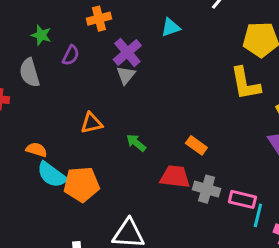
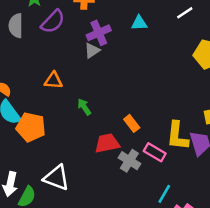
purple semicircle: (71, 55) -> (53, 22), size x1.5
yellow L-shape: (245, 84) -> (177, 136), moved
red trapezoid: (175, 177) -> (107, 143), turned -35
pink rectangle: (242, 199) -> (155, 152), moved

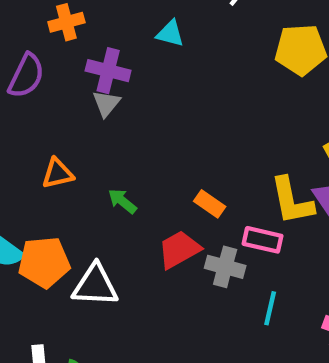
cyan triangle: (139, 23) -> (170, 34), turned 35
purple cross: (99, 33) -> (108, 71), turned -35
white triangle: (56, 178) -> (95, 285), moved
cyan line: (164, 194) -> (270, 308), moved

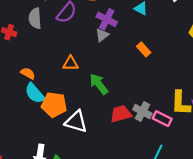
green arrow: (122, 201) -> (99, 84), size x1.5
orange rectangle: (210, 204) -> (144, 49), moved
gray cross: (225, 267) -> (142, 112), moved

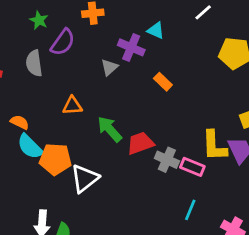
gray semicircle: (35, 18) -> (34, 63), moved
purple cross: (107, 19) -> (131, 47), moved
red trapezoid: (121, 114) -> (140, 143), moved
white triangle: (76, 122) -> (85, 178), turned -50

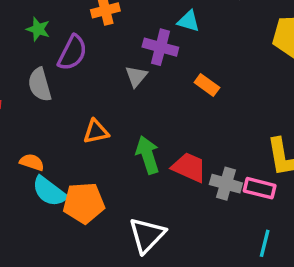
green arrow: (110, 129) -> (148, 155), turned 32
red trapezoid: (140, 143) -> (189, 167), turned 52
white triangle: (85, 178) -> (147, 235), moved

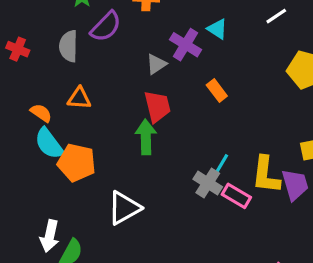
orange triangle: (96, 132) -> (79, 98), moved
red trapezoid: (189, 167) -> (157, 106), moved, turned 36
cyan line: (265, 243) -> (220, 166), moved

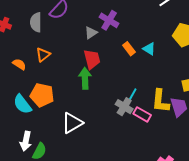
cyan triangle: (217, 29) -> (149, 49), moved
orange triangle: (79, 98) -> (43, 55), turned -42
cyan semicircle: (49, 143) -> (22, 104), moved

